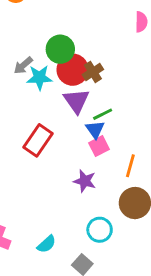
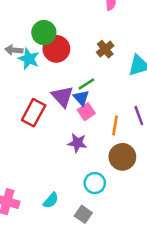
gray arrow: (23, 65) -> (14, 50), turned 54
brown cross: (93, 72) -> (105, 49), moved
cyan star: (39, 78) -> (29, 59), turned 30
purple triangle: (76, 101) -> (62, 96), moved

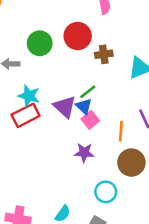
red circle: (56, 49) -> (78, 36), moved
brown cross: (105, 49) -> (104, 54), turned 36
cyan star: (29, 59) -> (29, 96), moved
red rectangle: (34, 113) -> (26, 115), moved, turned 40

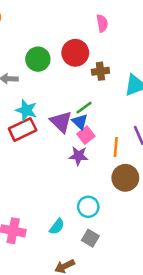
purple star: (84, 153) -> (78, 156), moved
cyan circle: (106, 192) -> (88, 207), moved

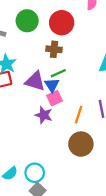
brown cross: (100, 71) -> (54, 49), moved
purple triangle: (61, 122) -> (35, 81), turned -40
cyan circle: (88, 207) -> (35, 173), moved

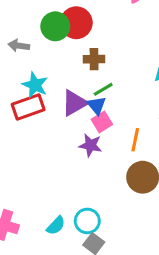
red circle: (62, 23) -> (76, 23), moved
purple triangle: (35, 81) -> (74, 103), turned -40

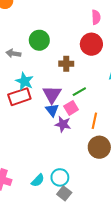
red circle: (76, 23) -> (91, 44), moved
green line: (103, 89) -> (79, 92), moved
purple triangle: (74, 103) -> (52, 94), turned -30
blue triangle: (97, 105) -> (52, 110), moved

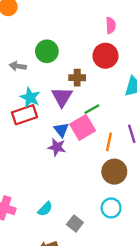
purple triangle: (52, 94) -> (62, 97), moved
pink square: (71, 108) -> (83, 127), size x1.5
purple star: (63, 124) -> (57, 147), moved
cyan circle: (60, 177) -> (111, 208), moved

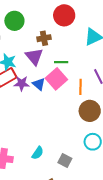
green line: (92, 109) -> (61, 62), turned 40
purple star: (57, 147) -> (22, 83), moved

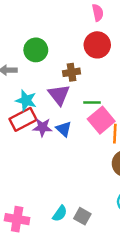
pink square: (56, 79) -> (101, 120), moved
gray square: (65, 160) -> (82, 216), moved

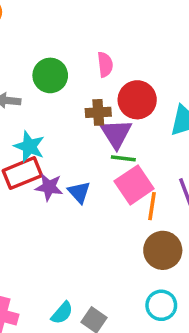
pink semicircle: (98, 13) -> (105, 65), moved
red circle: (97, 45) -> (137, 100), moved
purple triangle: (59, 95) -> (116, 134), moved

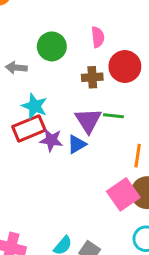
purple triangle: (116, 134) -> (88, 120), moved
pink square: (134, 185) -> (123, 194), moved
blue triangle: (79, 192) -> (77, 144), turned 42

